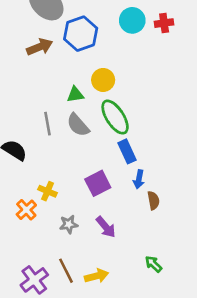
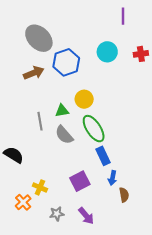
red cross: (164, 23) -> (141, 54), moved
gray line: (48, 124) -> (40, 121), moved

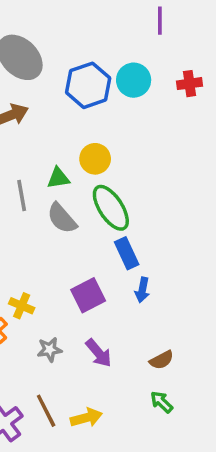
blue hexagon: (66, 62) -> (88, 85), moved
brown semicircle: (124, 195) -> (162, 360), moved, turned 72

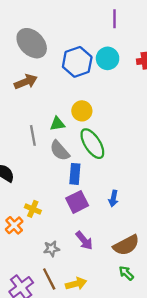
purple line: (160, 21) -> (115, 19), moved
blue rectangle: (127, 253) -> (75, 174), moved, turned 30
gray star: (50, 349) -> (52, 249), moved
brown semicircle: (162, 360) -> (126, 245), size x1.6

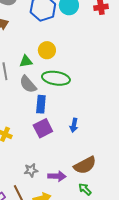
green ellipse: (92, 144) -> (56, 78), turned -48
purple arrow: (84, 240) -> (57, 176), moved, turned -48
gray star: (52, 249) -> (31, 170), moved

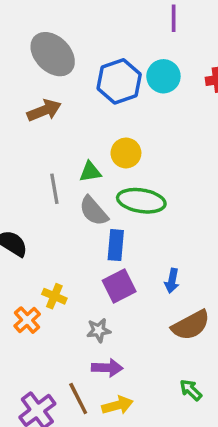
brown semicircle: (85, 165) -> (191, 325), moved
gray star: (31, 170) -> (99, 330), moved
purple arrow: (57, 176) -> (107, 368), moved

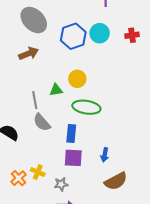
gray semicircle: (94, 211) -> (42, 122), moved
purple square: (119, 286) -> (73, 158), turned 30
yellow cross: (54, 296) -> (38, 172), moved

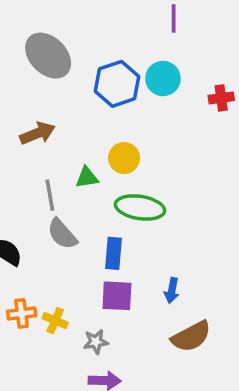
red cross: (132, 35) -> (221, 98), moved
brown arrow: (29, 53) -> (37, 133), moved
orange cross: (19, 178) -> (22, 313), moved, turned 35

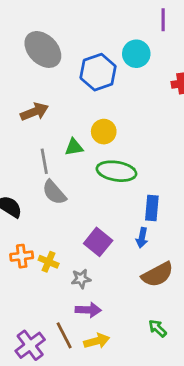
purple line: (174, 18) -> (163, 20), moved
cyan circle: (163, 79) -> (136, 54), moved
blue rectangle: (113, 253) -> (152, 208), moved
purple square: (117, 296) -> (98, 242), turned 36

